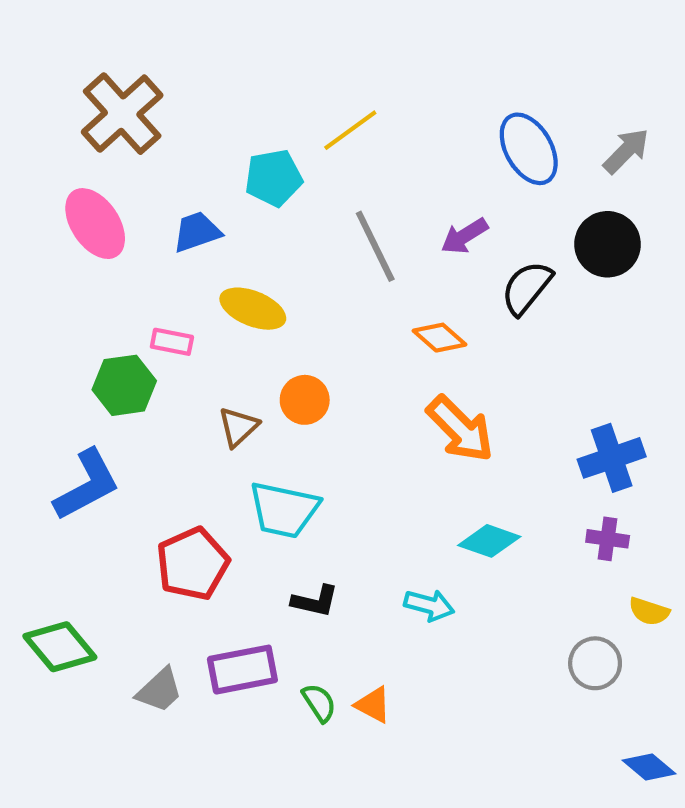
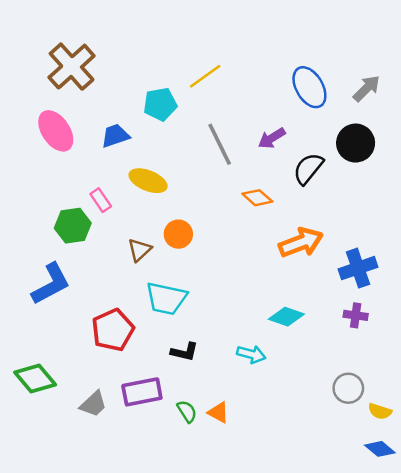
pink rectangle: (172, 342) -> (101, 200), turned 45
orange arrow: (460, 429) -> (301, 243), moved, turned -66
yellow semicircle: (649, 611) -> (380, 411), moved

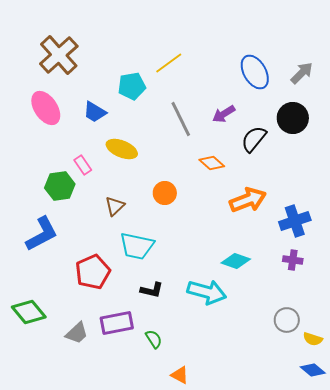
blue trapezoid: (115, 136) -> (95, 112), turned -130
orange circle: (178, 234) -> (165, 193), moved
cyan arrow: (251, 354) -> (207, 292), size x1.6
orange triangle: (218, 413) -> (180, 375), moved

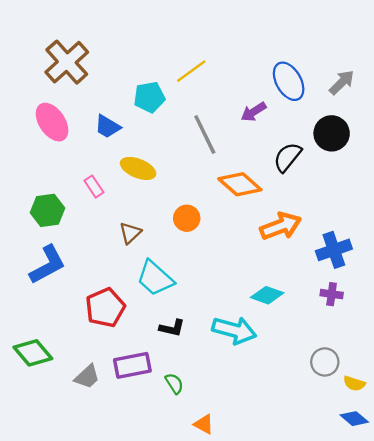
purple arrow: (224, 114) -> (253, 112), moved
orange diamond: (212, 163) -> (240, 184), size x1.5
green hexagon: (60, 186) -> (48, 210), moved
cyan trapezoid: (137, 246) -> (155, 278), turned 30

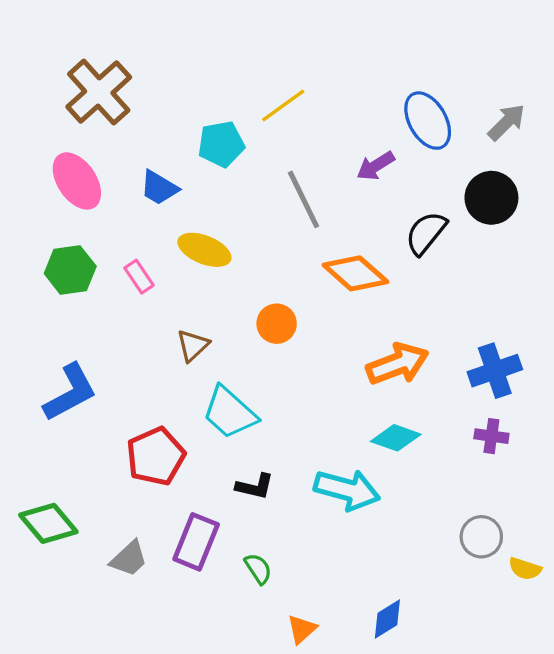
green hexagon: (48, 210) -> (70, 270), moved
orange arrow: (281, 226) -> (397, 364), moved
purple rectangle: (132, 365) -> (196, 542), turned -57
blue diamond: (354, 419) -> (387, 619), moved, turned -72
orange triangle: (204, 424) -> (302, 629), turned 50

